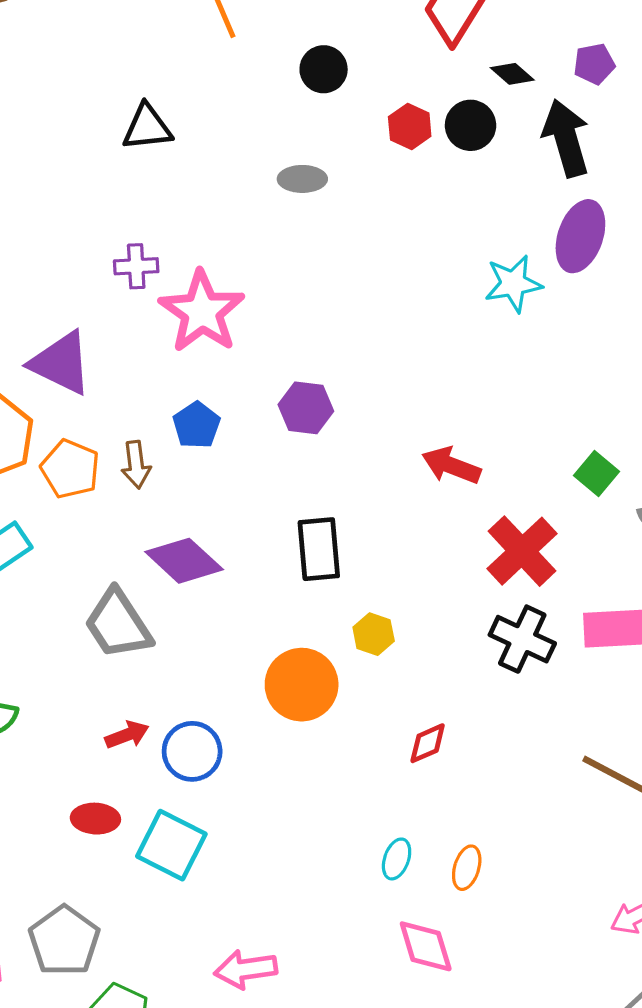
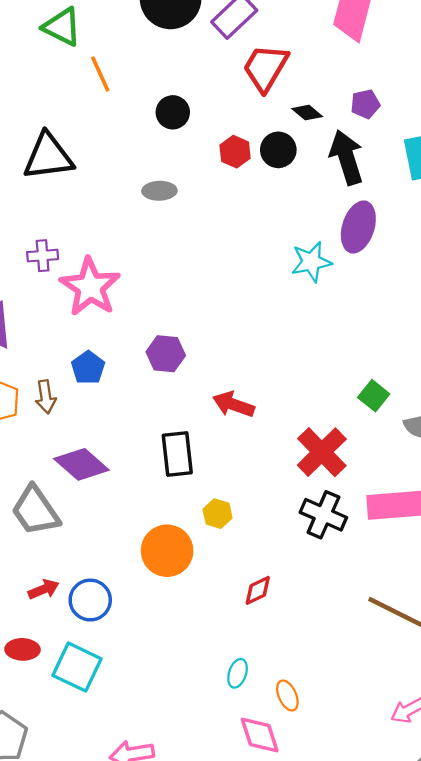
black triangle: (147, 127) -> (48, 157), size x1.4
red arrow: (451, 466) -> (233, 404), moved
orange ellipse: (467, 868) -> (287, 695), moved, turned -40

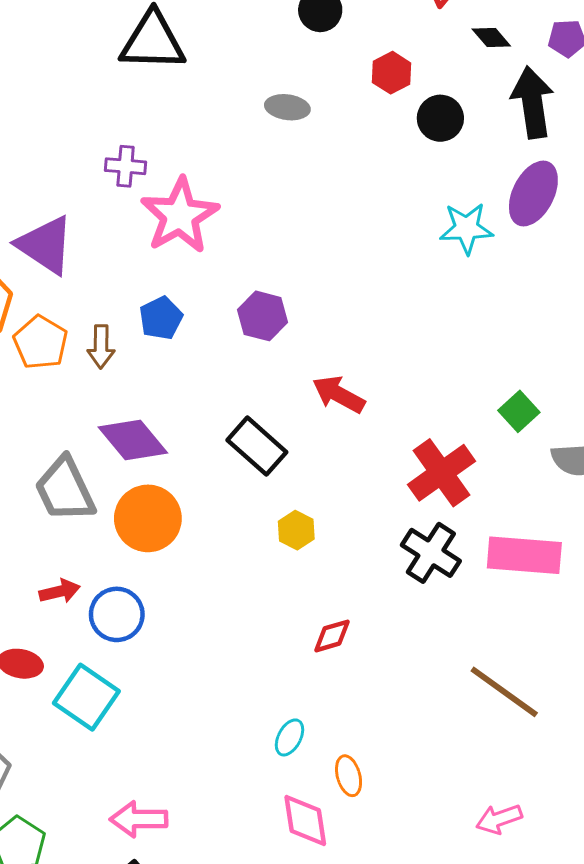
black circle: (278, 150) -> (440, 118), moved
black rectangle: (177, 454) -> (257, 446), turned -51
orange circle: (167, 551) -> (148, 518), moved

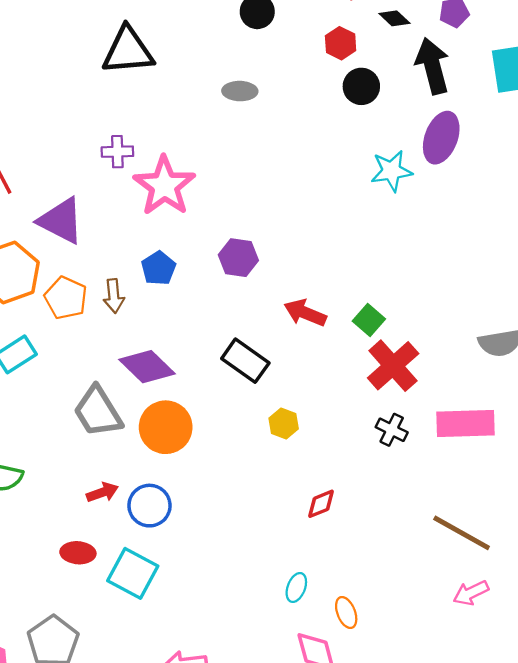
red hexagon: (392, 73) -> (341, 43), moved
green square: (519, 411) -> (369, 320), moved
black cross: (431, 553) -> (392, 430), size x0.7
pink arrow: (499, 819) -> (471, 593), moved

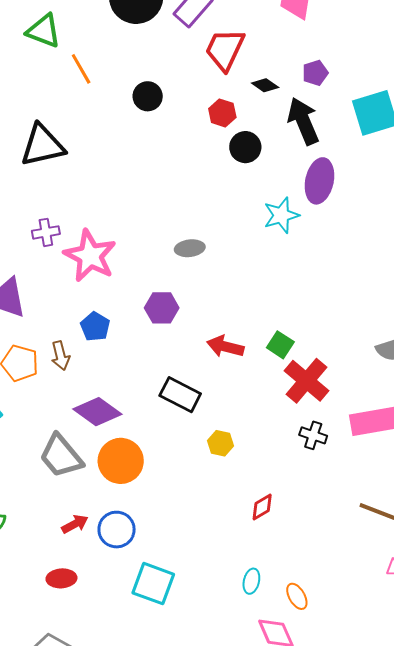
gray ellipse: (240, 91) -> (190, 248), moved
cyan square: (133, 573) -> (153, 584), moved

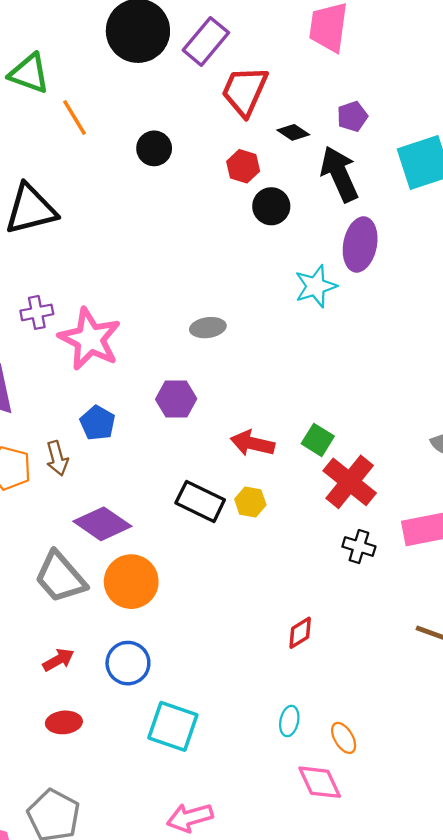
yellow hexagon: (221, 443) -> (250, 502), moved
red arrow: (75, 524) -> (58, 660), moved

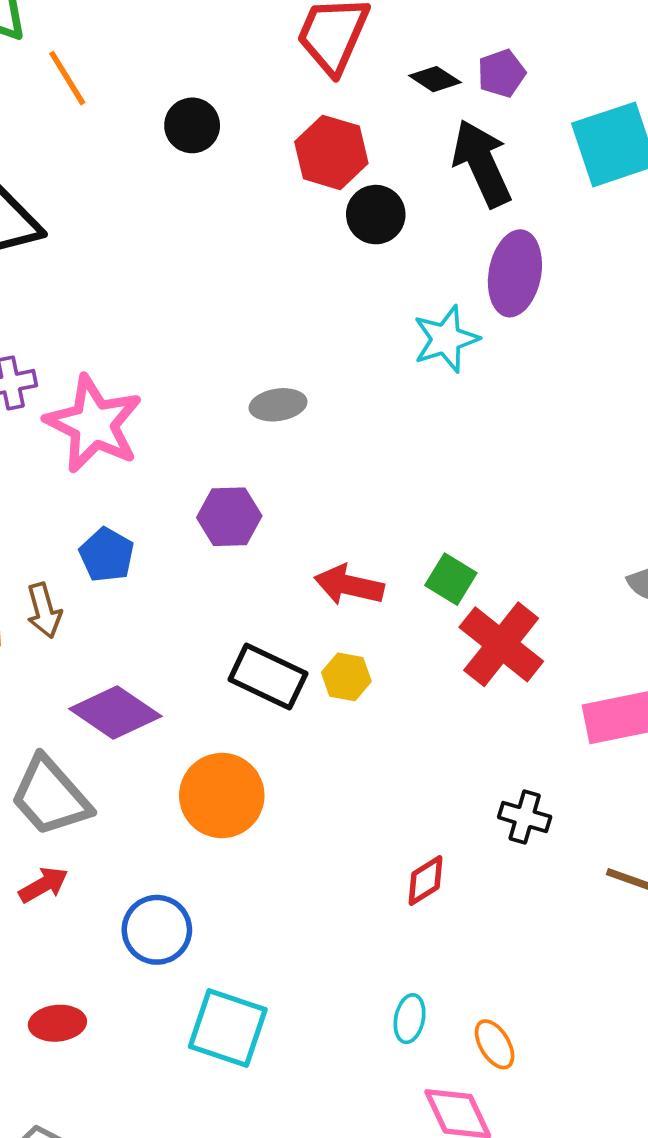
black diamond: (293, 132) -> (435, 79), moved
red hexagon: (243, 166) -> (331, 152), size x1.4
black cross: (359, 547) -> (525, 817), moved
orange circle: (131, 582) -> (222, 796), moved
red arrow: (58, 660) -> (44, 885), moved

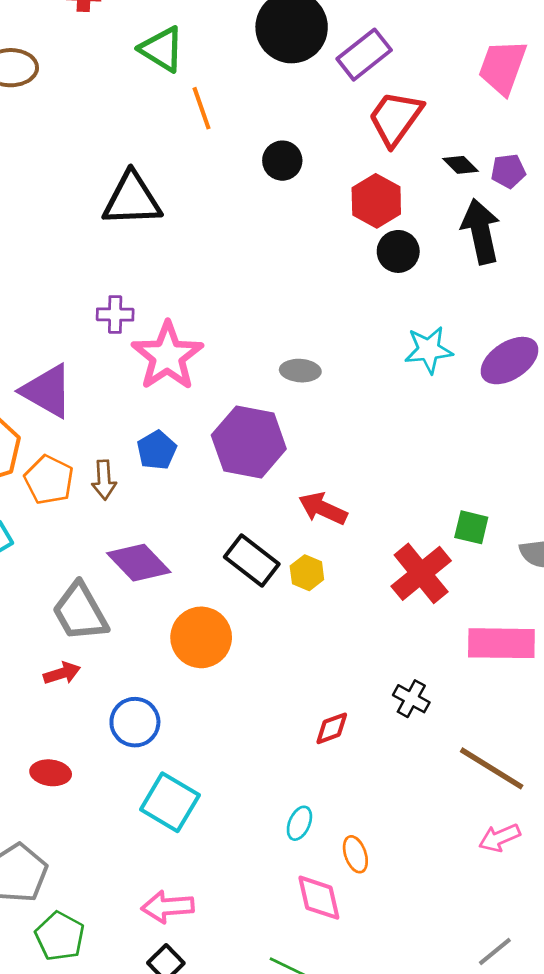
purple ellipse: (515, 273) -> (509, 361), moved, turned 34
purple hexagon: (229, 517) -> (249, 442), size x1.6
green square: (451, 579) -> (471, 527), moved, turned -30

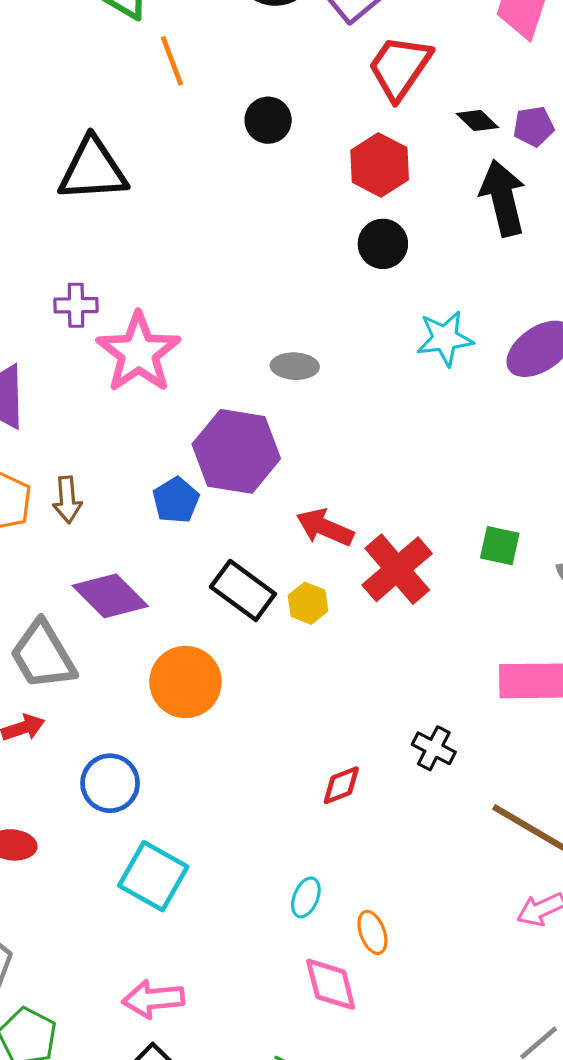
black circle: (398, 251) -> (383, 244), moved
blue pentagon: (157, 450) -> (176, 500), moved
red cross: (421, 573) -> (397, 569), moved

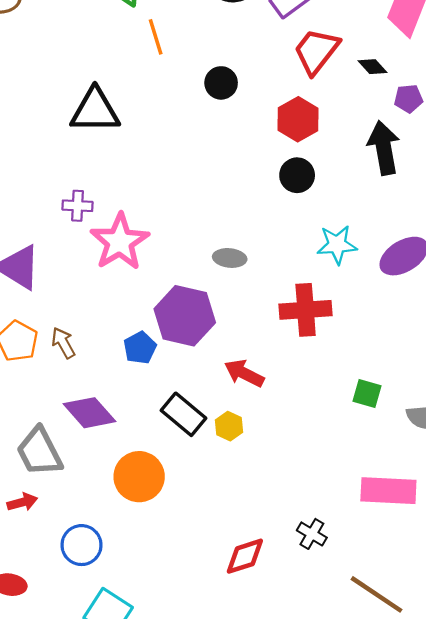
black diamond: (477, 121) -> (373, 67), moved
brown arrow: (67, 500) -> (63, 343), turned 152
red cross: (397, 569) -> (306, 310), moved, turned 33
red diamond: (341, 785) -> (245, 556), size x1.4

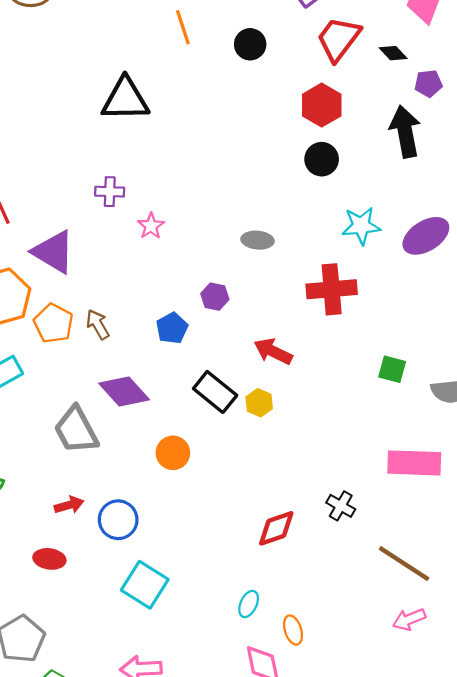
black circle: (221, 83) -> (250, 44), moved
pink star: (120, 242) -> (151, 226), size x0.5
purple hexagon: (185, 316) -> (215, 297), size x0.5
orange circle: (139, 477) -> (173, 453), size x0.7
red arrow: (22, 502) -> (69, 505), moved

